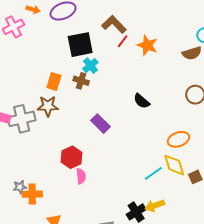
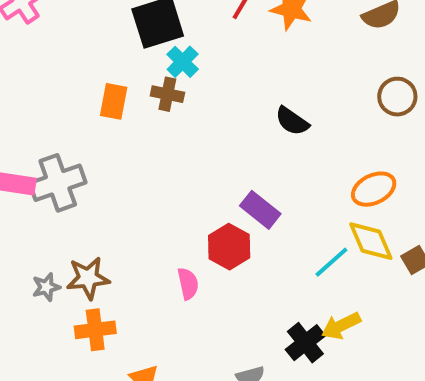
brown star: (48, 106) -> (88, 278), moved
purple rectangle: (101, 124) -> (260, 210), moved
red hexagon: (72, 157) -> (229, 247), moved
gray star: (20, 187) -> (46, 287), moved

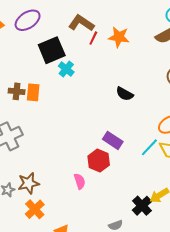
brown cross: (167, 94) -> (17, 91), moved
cyan line: (331, 262) -> (149, 147), moved
orange cross: (95, 330) -> (35, 209), turned -30

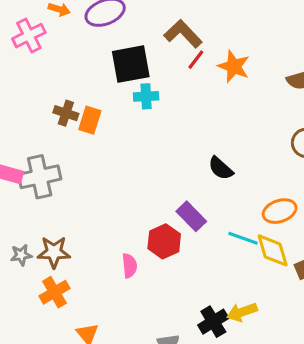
cyan cross: (66, 69) -> (146, 96), turned 35
black semicircle: (125, 94) -> (221, 168), moved
cyan line: (149, 147) -> (243, 238), turned 54

